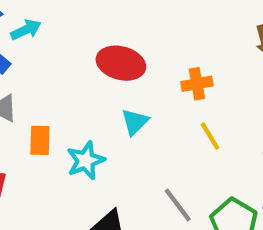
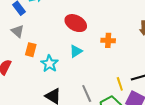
yellow line: (210, 136) -> (120, 84), moved
cyan star: (86, 160) -> (49, 64), turned -30

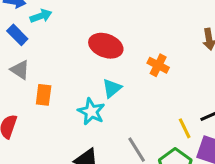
orange cross: (108, 40) -> (158, 65), turned 32
cyan star: (49, 64) -> (91, 112), moved

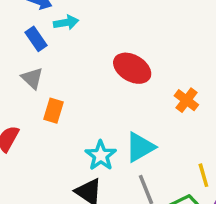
cyan triangle: (112, 88) -> (140, 147), moved, size x1.4
cyan star: (91, 112) -> (101, 155), moved

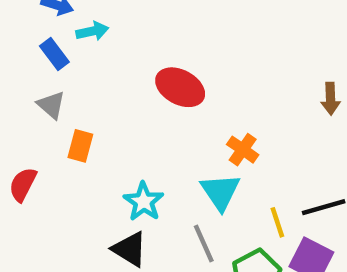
orange cross: (186, 100) -> (243, 150), moved
cyan triangle: (140, 147) -> (220, 192), moved, turned -32

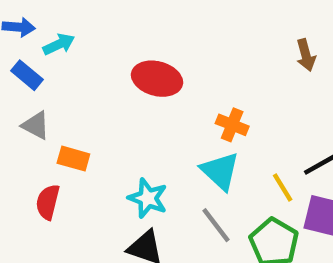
orange rectangle: (80, 146) -> (73, 159), turned -76
red semicircle: (23, 184) -> (48, 202), moved

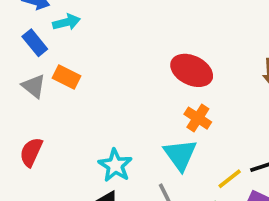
red ellipse: (157, 79) -> (192, 70), moved
orange rectangle: (73, 159) -> (66, 77), moved
yellow line: (283, 188) -> (230, 179), turned 72

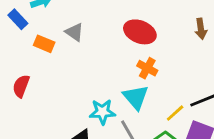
gray triangle: (34, 86) -> (75, 32), moved
red semicircle: (31, 152) -> (21, 86), moved
cyan star: (115, 165) -> (102, 112), moved, turned -30

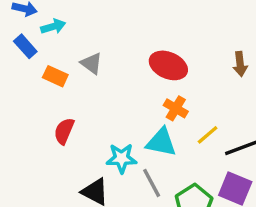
red semicircle: (21, 86) -> (64, 131), moved
cyan triangle: (136, 97) -> (161, 142), turned -40
yellow line: (175, 113) -> (208, 135), moved

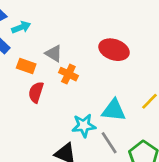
orange cross: (176, 108) -> (68, 74), moved
red semicircle: (64, 131) -> (36, 92), moved

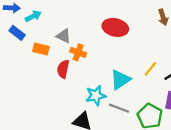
red semicircle: (36, 92) -> (63, 69), moved
cyan triangle: (114, 110) -> (120, 80), turned -35
gray line: (109, 143) -> (119, 108), turned -30

